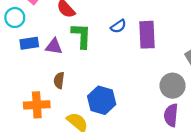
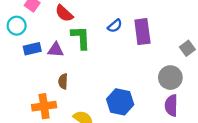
blue hexagon: (102, 100) -> (120, 102), moved

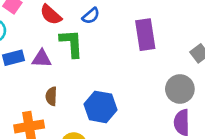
blue semicircle: (115, 26) -> (91, 16), moved
blue hexagon: (120, 102) -> (101, 107), moved

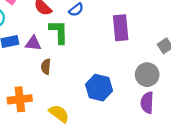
brown semicircle: (51, 96) -> (46, 67), moved
blue hexagon: (101, 107) -> (99, 88), moved

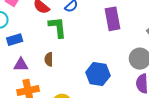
purple triangle: (33, 43) -> (21, 65), moved

